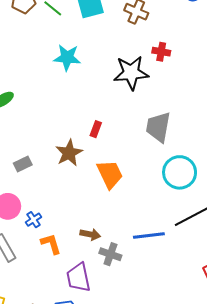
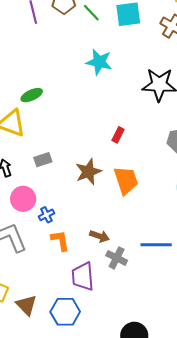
brown star: (69, 153) -> (88, 172), moved

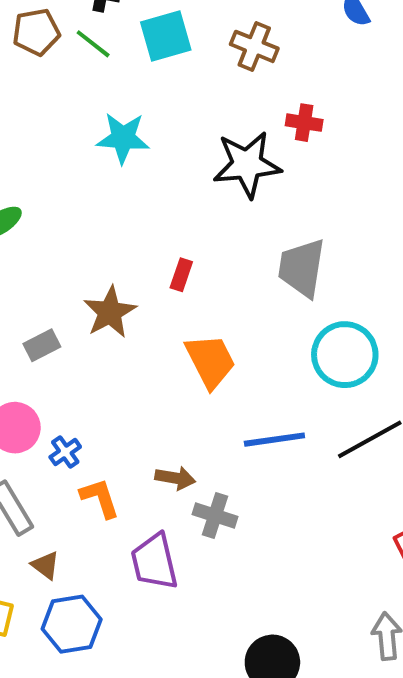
brown star: (88, 172) -> (110, 312), moved
blue line: (156, 245) -> (274, 440), moved
brown triangle: (26, 305) -> (46, 565), moved, size x0.7
blue hexagon: (65, 312) -> (72, 624), moved

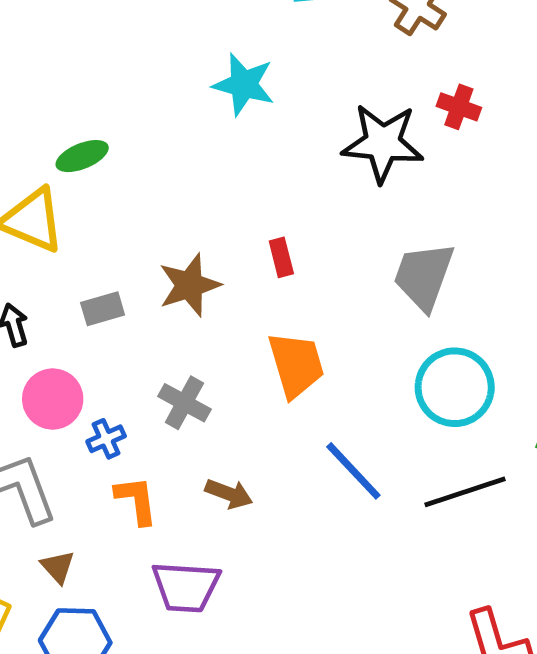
red rectangle: (181, 275) -> (281, 257), turned -44
blue line: (274, 440) -> (353, 471), turned 44
gray cross: (215, 515) -> (184, 403), moved
purple trapezoid: (154, 562) -> (186, 587), turned -84

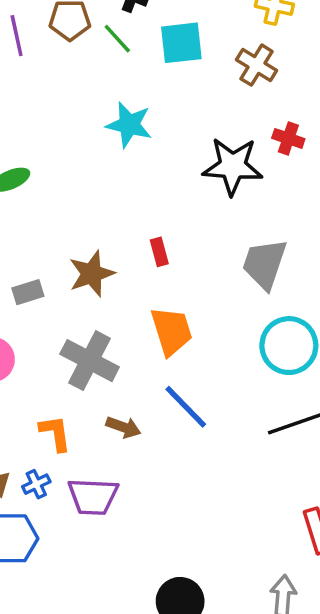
gray cross: (184, 403) -> (90, 361), size x1.5
blue cross: (106, 439) -> (36, 484), moved
blue line: (353, 471) -> (186, 407), moved

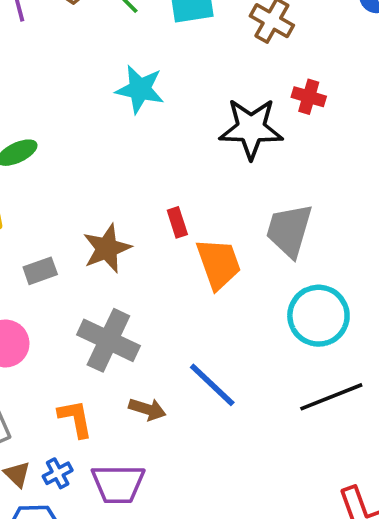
orange trapezoid: (171, 331) -> (219, 264), moved

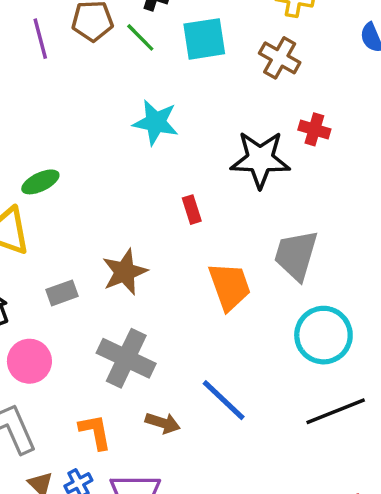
red rectangle: (177, 222) -> (192, 210), moved

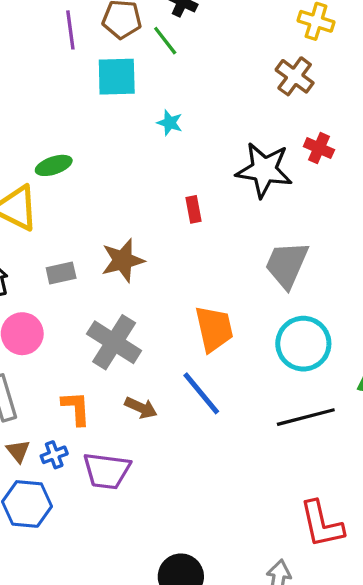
cyan square: (204, 39) -> (117, 77), moved
cyan star: (156, 122) -> (170, 123), size x0.6
orange trapezoid: (230, 286) -> (214, 329), moved

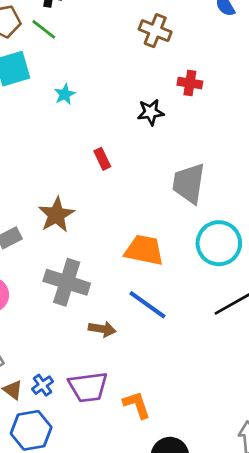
cyan star: (170, 123) -> (65, 94), turned -30
black star: (264, 170) -> (151, 112), size x0.6
orange trapezoid: (214, 329) -> (144, 250), turned -51
orange L-shape: (76, 408) -> (137, 405), moved

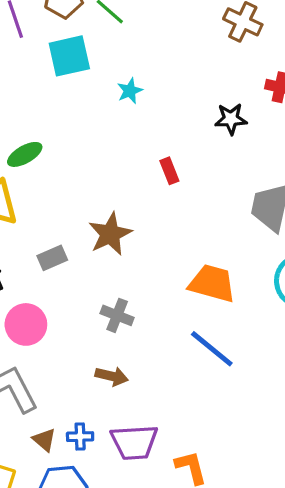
gray cross: (67, 282) -> (117, 315), size x0.6
brown arrow: (102, 329) -> (112, 376), moved
blue cross: (43, 385) -> (80, 437), turned 30

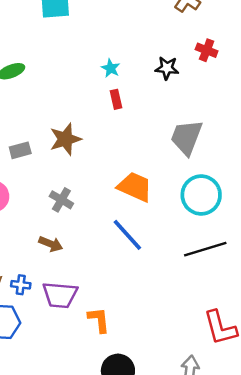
cyan star: (130, 91) -> (111, 68), moved, turned -30

